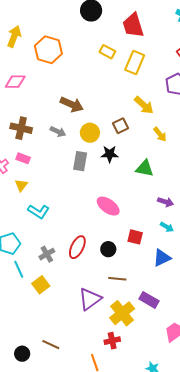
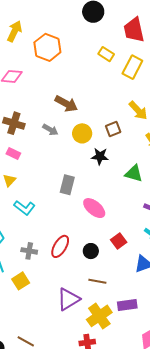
gray rectangle: (80, 161) -> (67, 185), moved
red square: (135, 237) -> (119, 241), turned 35
gray cross: (47, 254) -> (29, 251), turned 35
purple rectangle: (149, 300) -> (127, 305), turned -42

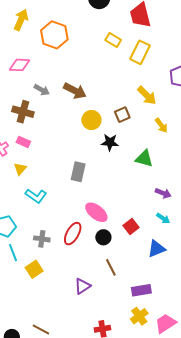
gray arrow: (50, 130) -> (42, 90), moved
pink ellipse: (94, 208) -> (96, 212), moved
brown line: (97, 281) -> (111, 267), turned 54
purple triangle: (68, 299) -> (82, 286), size x0.7
yellow cross: (99, 316) -> (139, 316), moved, size x0.7

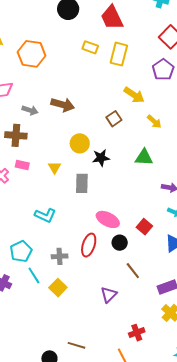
yellow circle: (91, 120) -> (80, 143), moved
black star: (110, 142) -> (101, 158), moved
yellow triangle: (20, 169) -> (55, 167), moved

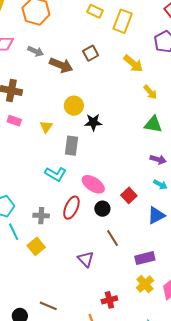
gray arrow: (30, 110) -> (36, 51), moved
brown square: (114, 119) -> (91, 53), moved
green triangle: (144, 157) -> (153, 124), moved
cyan L-shape: (45, 215) -> (56, 174), moved
purple triangle: (109, 295) -> (86, 259), turned -36

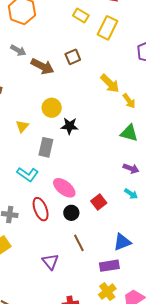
yellow arrow: (133, 64) -> (110, 83), moved
red ellipse: (71, 208) -> (41, 209), turned -50
blue triangle: (156, 215) -> (122, 242), moved

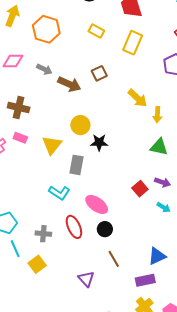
yellow rectangle: (81, 16) -> (96, 31), moved
yellow arrow: (129, 101) -> (157, 115), turned 42
yellow triangle: (22, 126) -> (52, 145), size x1.5
red square: (99, 202) -> (140, 189), moved

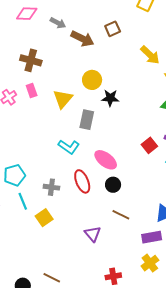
pink rectangle: (20, 138) -> (32, 91), turned 48
brown line: (114, 259) -> (121, 215), turned -36

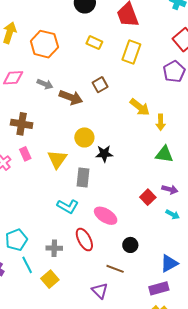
black circle: (113, 185) -> (130, 245), moved
brown line: (121, 215) -> (115, 269), moved

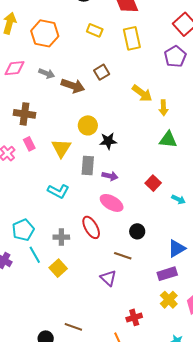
yellow rectangle: (131, 52) -> (132, 38), turned -30
purple arrow: (170, 189) -> (110, 176), moved
cyan L-shape: (68, 206) -> (58, 191), moved

